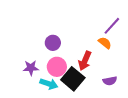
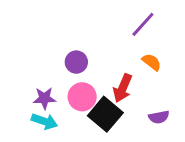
purple line: (112, 26) -> (143, 24), moved
cyan arrow: (49, 84) -> (44, 121), moved

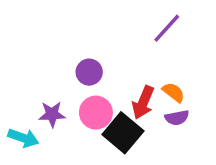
orange semicircle: (152, 62) -> (174, 92), moved
purple semicircle: (159, 117) -> (177, 118), moved
cyan arrow: (44, 121) -> (23, 138), moved

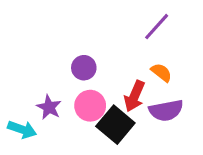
orange semicircle: (174, 92) -> (161, 72), moved
purple star: (52, 114) -> (49, 107), turned 30
purple semicircle: (177, 118) -> (166, 110), size x1.5

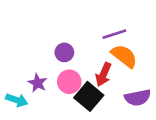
purple line: (157, 27) -> (114, 34), moved, turned 30
orange semicircle: (161, 72) -> (124, 56), size x1.6
purple semicircle: (166, 110) -> (138, 98), moved

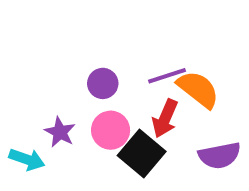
purple line: (114, 34) -> (167, 76), moved

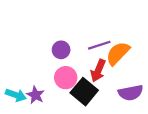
orange semicircle: (198, 89) -> (118, 53), turned -84
purple star: (60, 132) -> (36, 95), moved

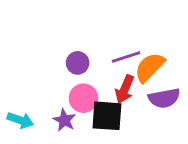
black square: (84, 92) -> (107, 116), turned -36
purple semicircle: (131, 93) -> (164, 98), moved
purple star: (36, 95) -> (64, 120), moved

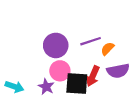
purple circle: (78, 63) -> (56, 45), size x1.5
orange semicircle: (150, 67) -> (107, 49), size x0.6
red arrow: (125, 89) -> (93, 76), moved

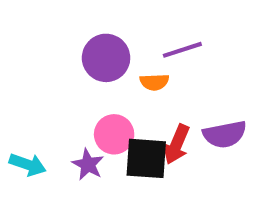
purple line: (91, 41) -> (182, 50), moved
purple circle: (56, 45) -> (106, 58), moved
orange semicircle: (107, 49) -> (154, 82), moved, turned -136

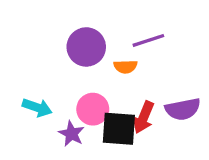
cyan arrow: (28, 164) -> (37, 107), moved

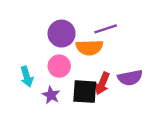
orange semicircle: (125, 67) -> (89, 47), size x1.6
cyan arrow: (37, 107) -> (27, 77), turned 54
pink circle: (93, 109) -> (59, 66), moved

